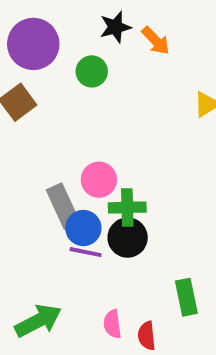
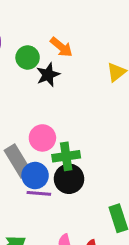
black star: (115, 27) -> (48, 75), moved
orange arrow: (156, 41) -> (61, 47), moved

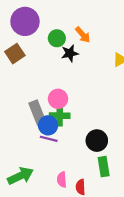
green cross: (66, 156) -> (60, 116), moved
black circle: (69, 179) -> (97, 141), moved

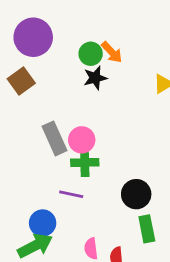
green circle: (57, 38) -> (91, 54), moved
gray rectangle: (37, 113) -> (55, 138), moved
blue circle: (48, 125) -> (43, 223), moved

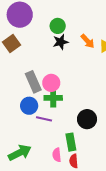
orange arrow: (112, 52) -> (88, 41), moved
blue circle: (43, 223) -> (29, 106), moved
green rectangle: (147, 229) -> (71, 142), moved

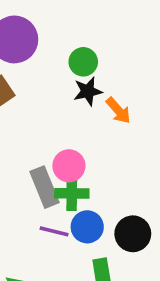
orange arrow: (88, 41) -> (118, 111), moved
gray rectangle: (33, 82) -> (44, 187), moved
blue circle: (29, 106) -> (87, 227), moved

